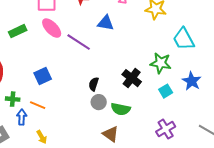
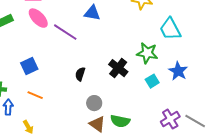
gray circle: (99, 102) -> (94, 103), moved
orange line: (38, 105) -> (35, 95), moved
green semicircle: (121, 109) -> (120, 121), moved
purple cross: (166, 129) -> (170, 119), moved

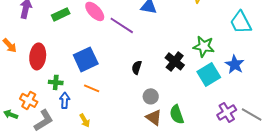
cyan trapezoid: (170, 29) -> (241, 22), moved
blue square: (29, 66) -> (86, 59), size x1.4
cyan square: (152, 81) -> (209, 74), size x1.6
green semicircle: (120, 121) -> (177, 114), turned 60

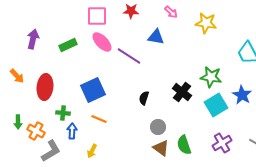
purple cross: (227, 112) -> (222, 143), moved
green arrow: (11, 114) -> (18, 122), moved, turned -112
yellow arrow: (85, 120) -> (92, 151), turned 56

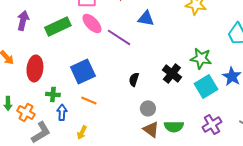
green rectangle: (68, 45) -> (58, 26), size x1.4
green semicircle: (184, 145) -> (174, 126), turned -72

